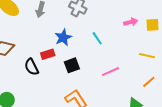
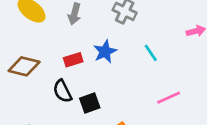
red rectangle: (48, 54) -> (73, 60), moved
black square: (72, 65) -> (90, 103), moved

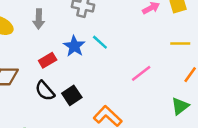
cyan line: (151, 53) -> (100, 42), moved

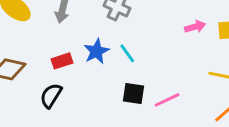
black semicircle: (45, 91) -> (51, 96), turned 60
black square: (72, 95) -> (134, 93), moved, turned 30

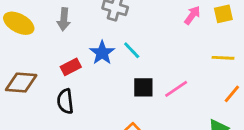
pink arrow: (195, 27) -> (192, 15), turned -30
black semicircle: (51, 96) -> (65, 101), turned -30

